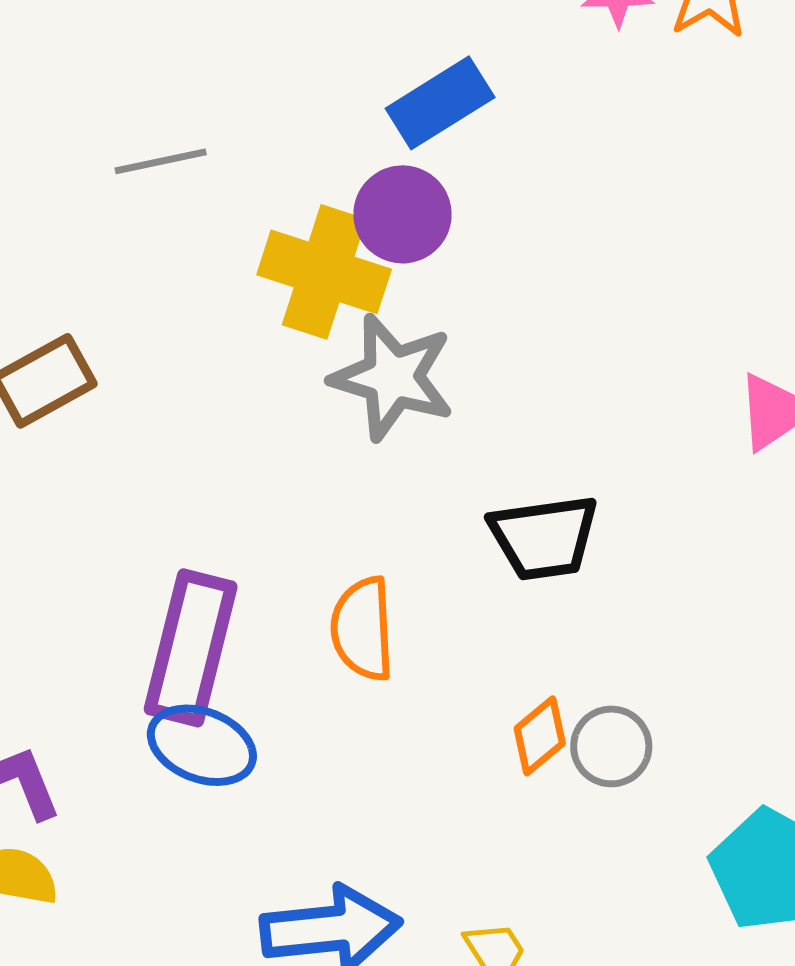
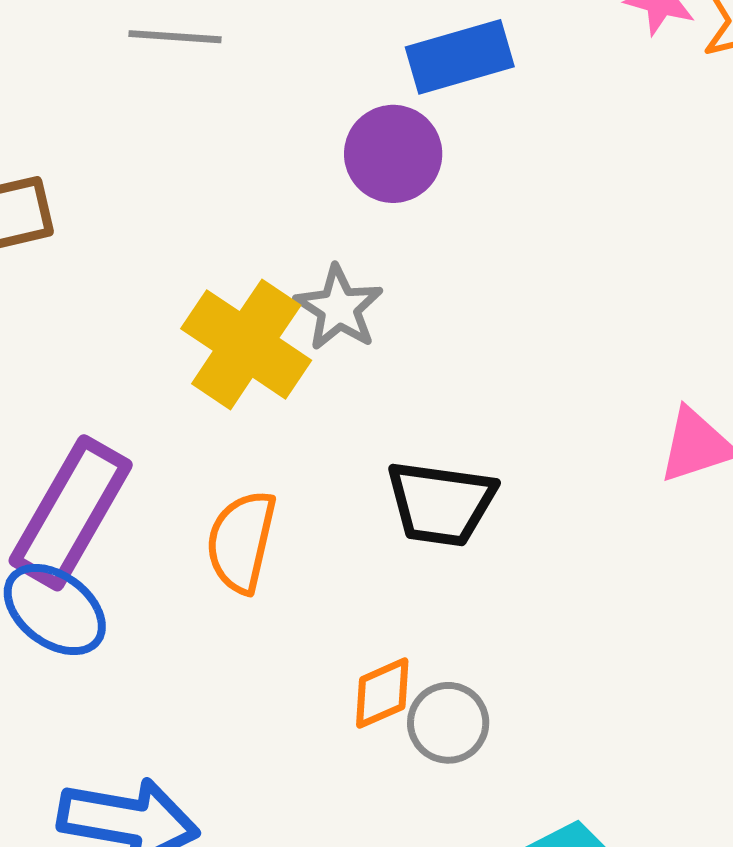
yellow cross: (324, 272) -> (246, 344), moved
gray star: (392, 377) -> (339, 308), size x0.7

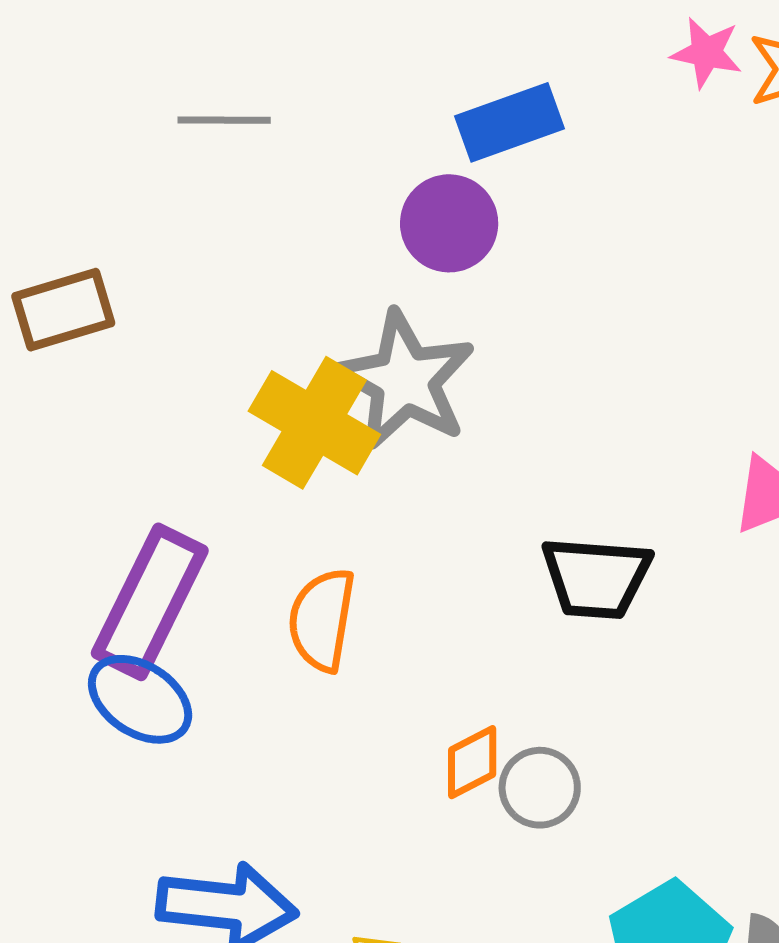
gray star: (339, 308) -> (405, 380), size x1.6
black trapezoid: (441, 503) -> (596, 578), moved

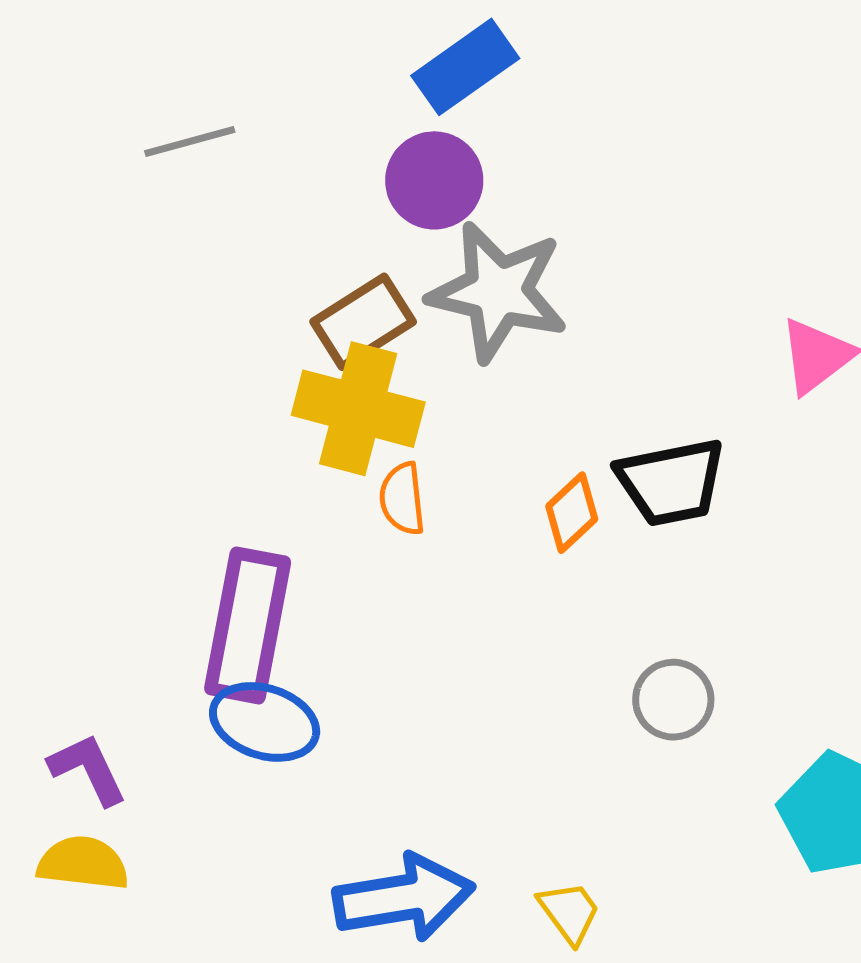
brown rectangle: (63, 310) -> (363, 322), moved
gray star: (405, 380) -> (498, 292), moved
orange semicircle: (322, 620) -> (402, 499), moved, size x0.7
orange diamond: (472, 762) -> (572, 513), moved

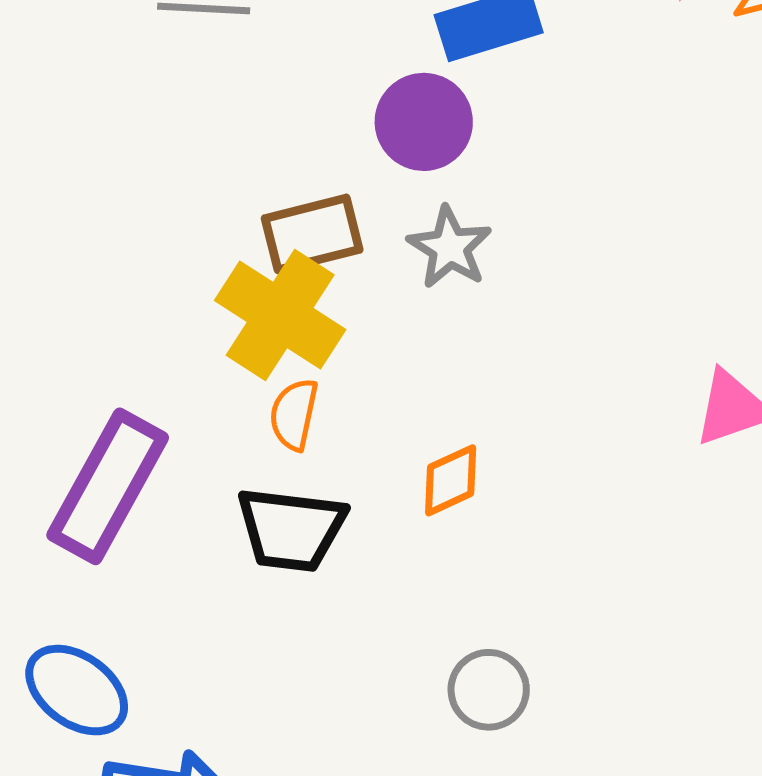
gray star: (498, 292) -> (450, 247), size x0.6
black trapezoid: (671, 482) -> (291, 529), moved
blue ellipse: (265, 722) -> (77, 690), moved

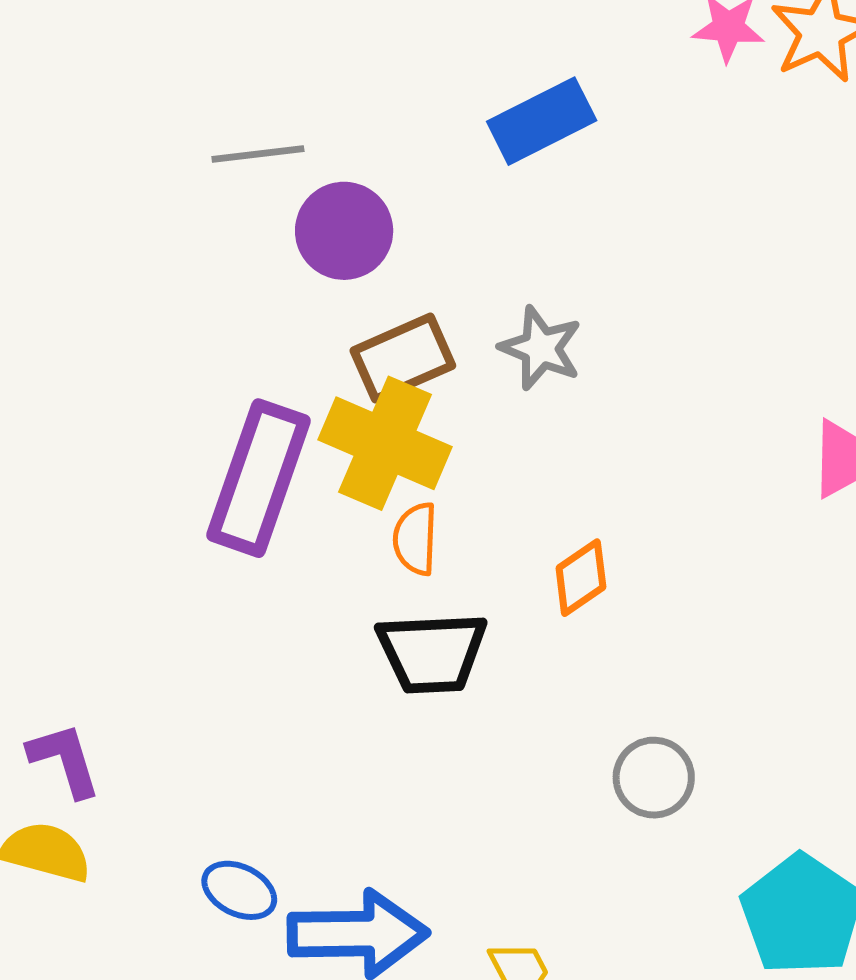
purple circle: (424, 122) -> (344, 231), moved
purple rectangle: (108, 486) -> (259, 478), moved
blue ellipse: (77, 690) -> (239, 890), moved, size x0.7

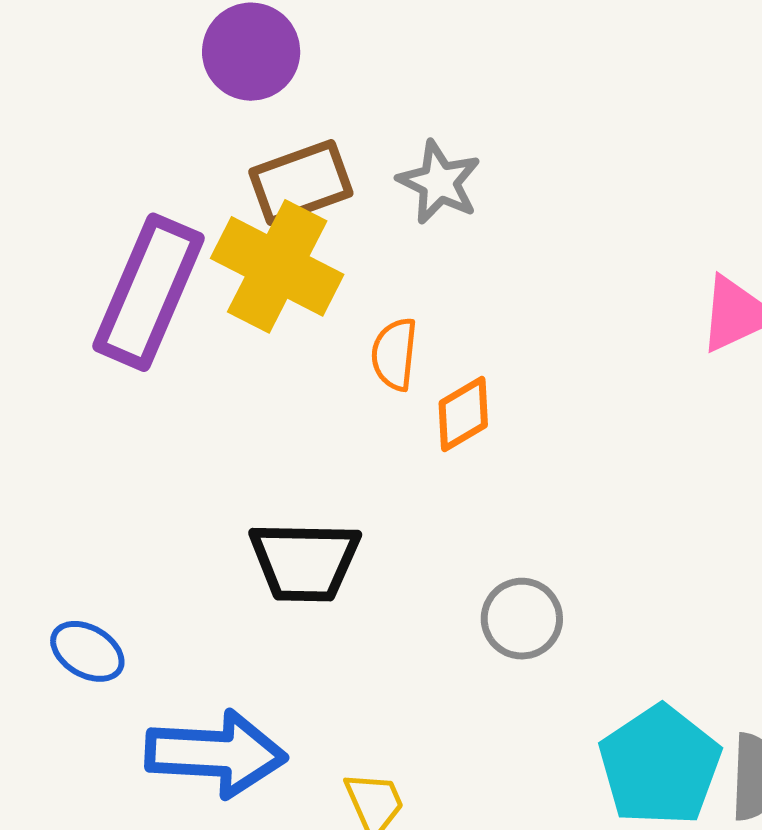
orange semicircle: (415, 539) -> (394, 354), moved
black trapezoid: (432, 653) -> (305, 561), moved
blue ellipse: (239, 890) -> (87, 651), moved

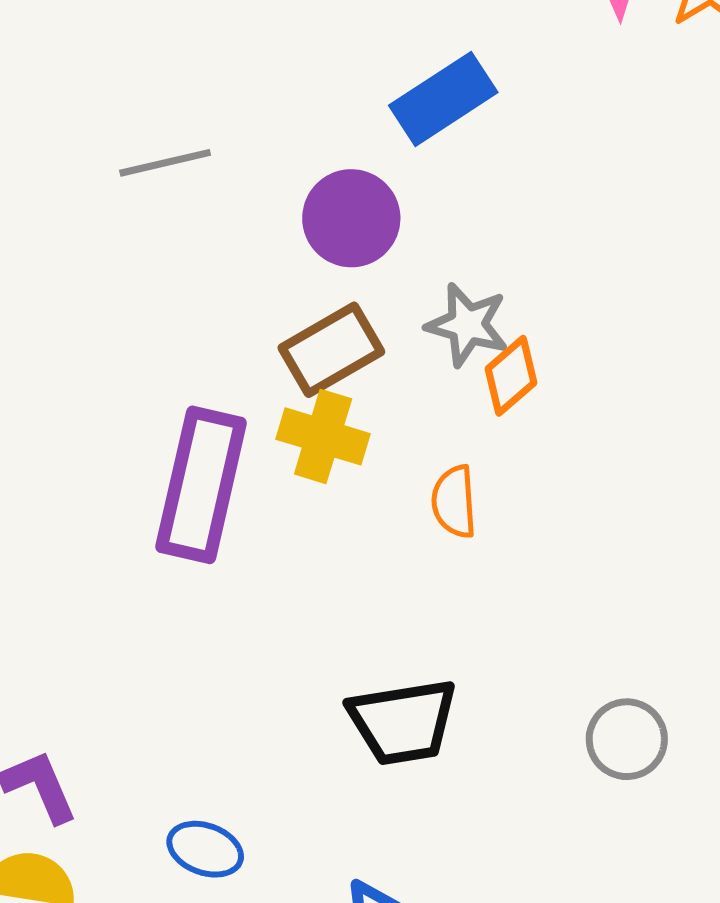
purple circle: (251, 52) -> (351, 218), moved
yellow cross: (277, 266) -> (323, 436), size x0.7
orange diamond: (463, 414) -> (511, 376), moved

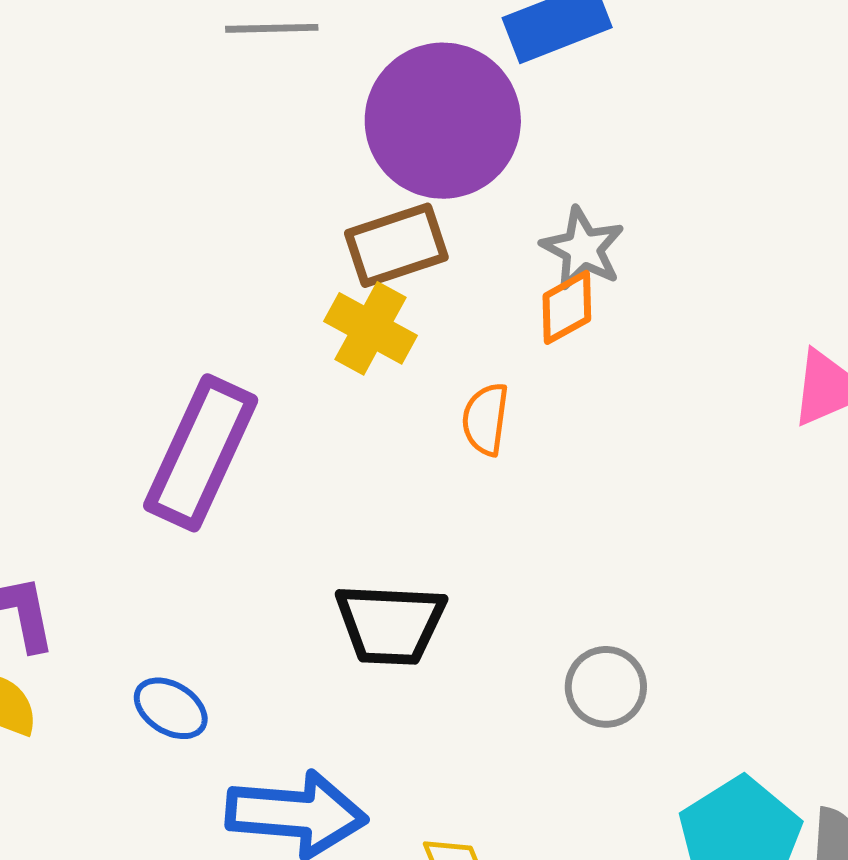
purple circle: (351, 218) -> (443, 121), size x1.6
gray star: (467, 325) -> (583, 249), moved
purple rectangle: (201, 485) -> (201, 453), moved

